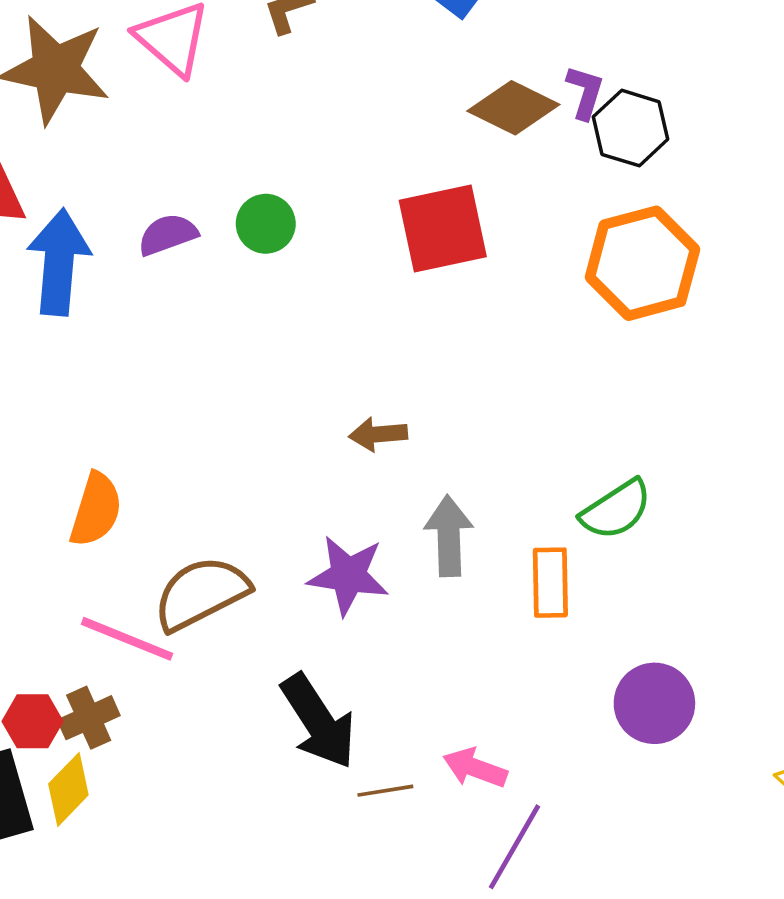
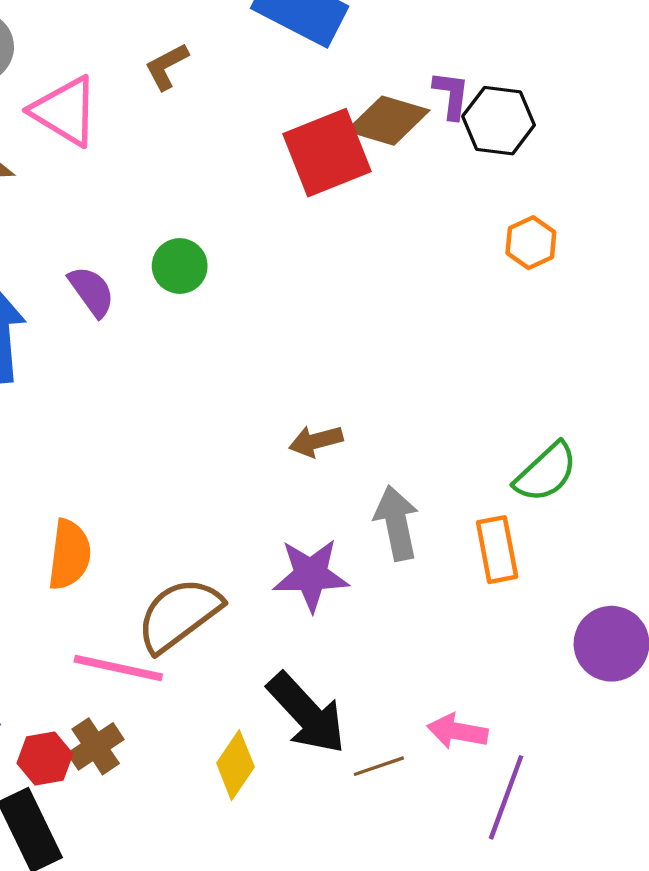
red square: (443, 229) -> (327, 153), moved
purple semicircle: (168, 235) -> (92, 291), turned 84
orange hexagon: (642, 263) -> (531, 243), size x0.5
yellow diamond: (68, 789) -> (235, 765), moved

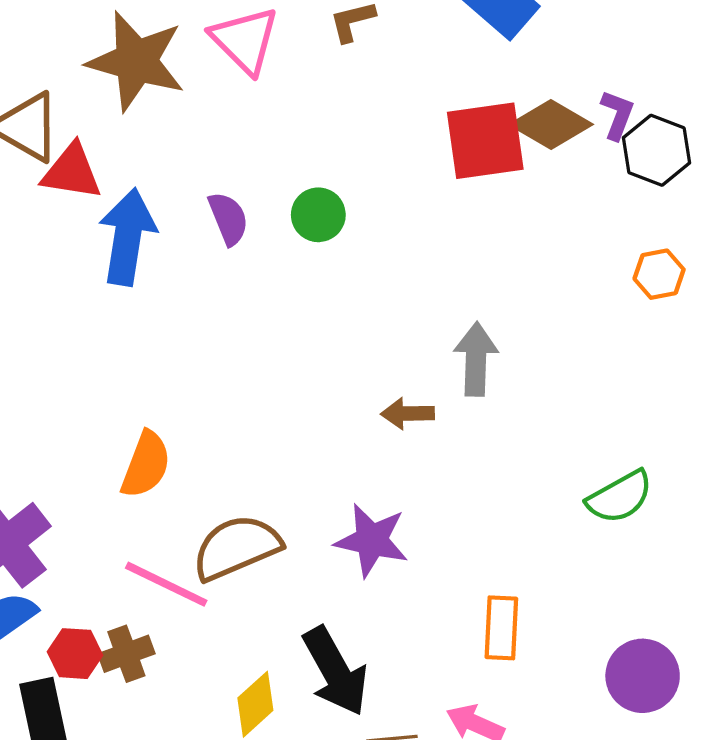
gray arrow: (397, 523) -> (476, 359), moved
orange rectangle: (497, 550) -> (501, 628), moved

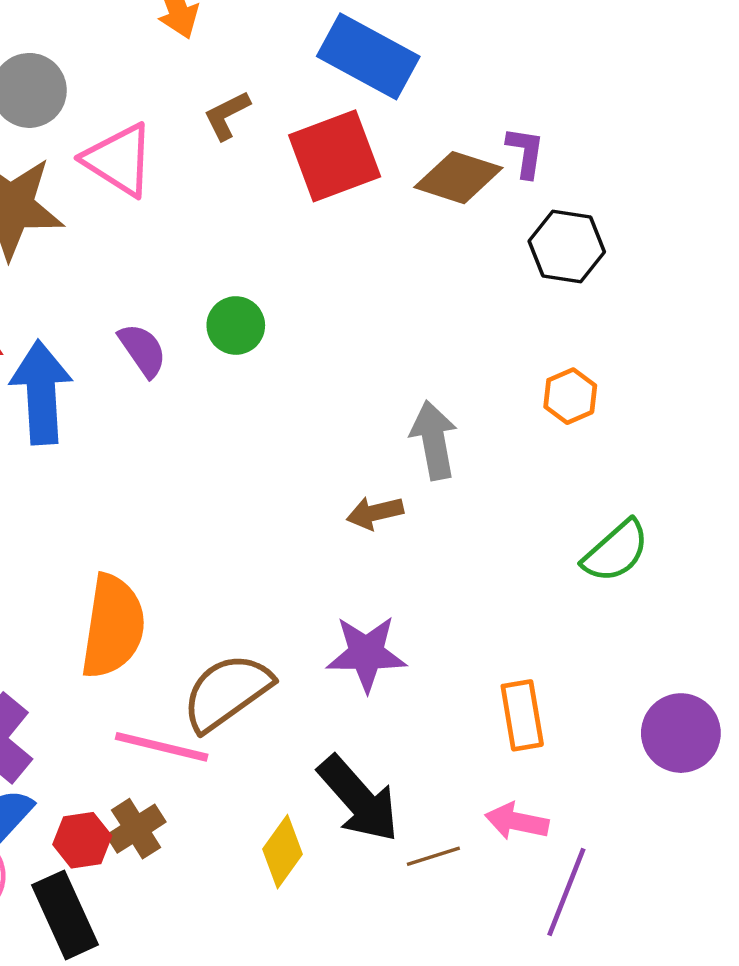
red square: (485, 141) -> (335, 156), moved
black hexagon: (657, 150) -> (567, 247), moved
orange hexagon: (659, 274) -> (570, 396), moved
orange semicircle: (146, 465) -> (113, 626), size x1.4

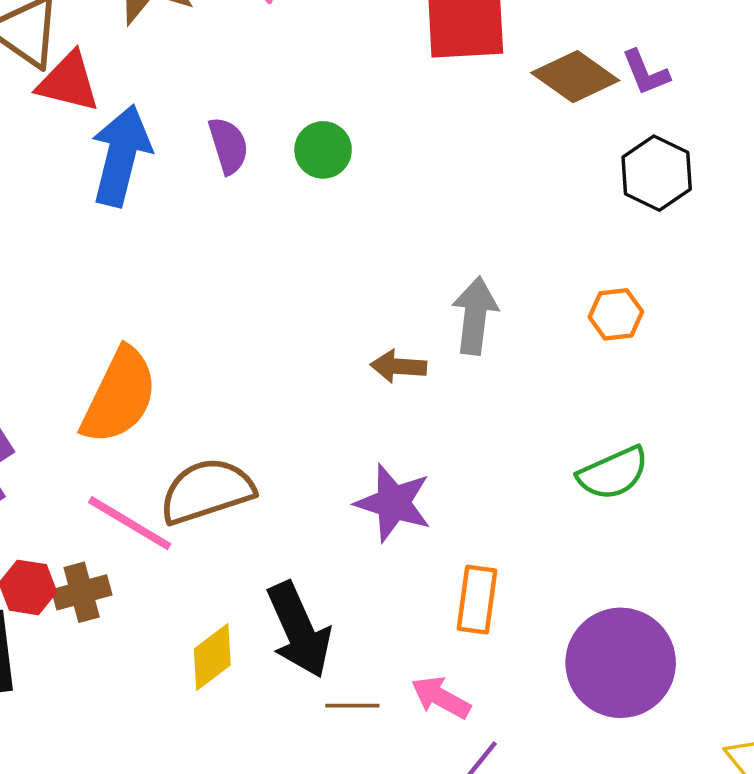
purple L-shape: (526, 152) -> (646, 73), turned 132
purple star: (366, 654) -> (393, 503), moved
purple circle: (681, 733) -> (621, 663), size x1.4

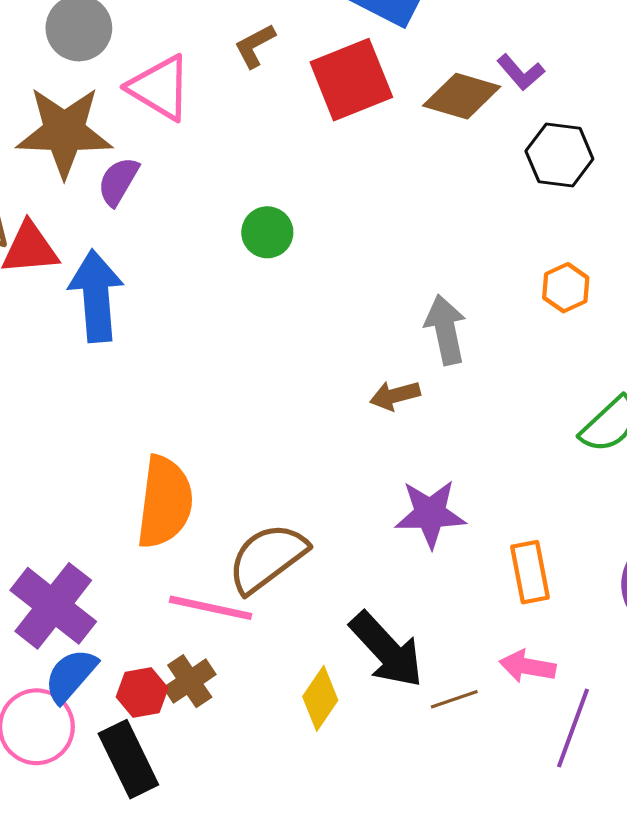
purple semicircle: (228, 146) -> (118, 181), moved, turned -114

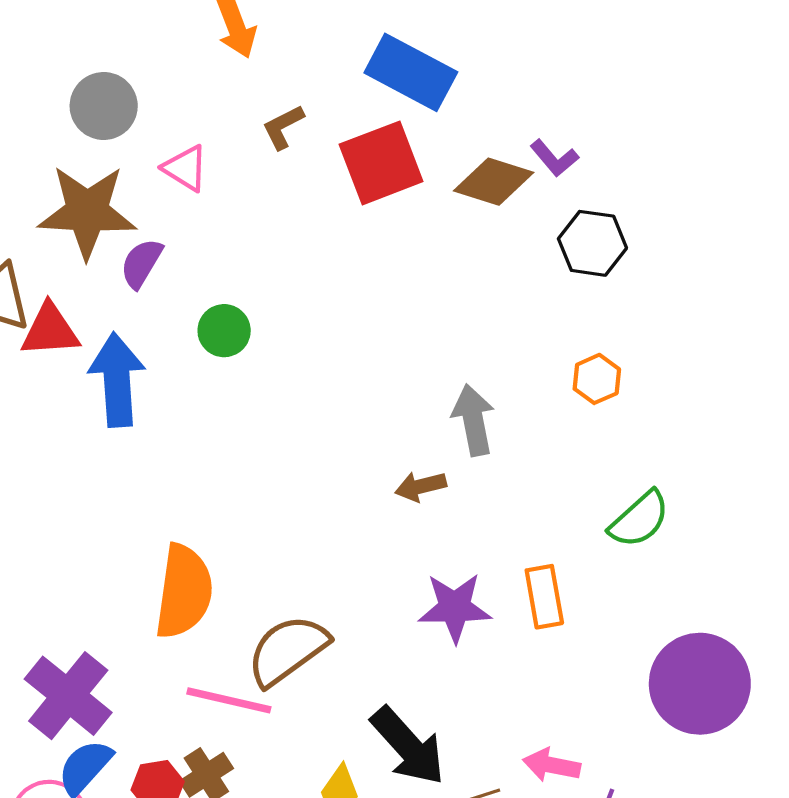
pink triangle: (160, 88) -> (185, 168), size x0.7
green circle: (267, 232) -> (224, 331), moved
orange rectangle: (530, 572) -> (544, 597), moved

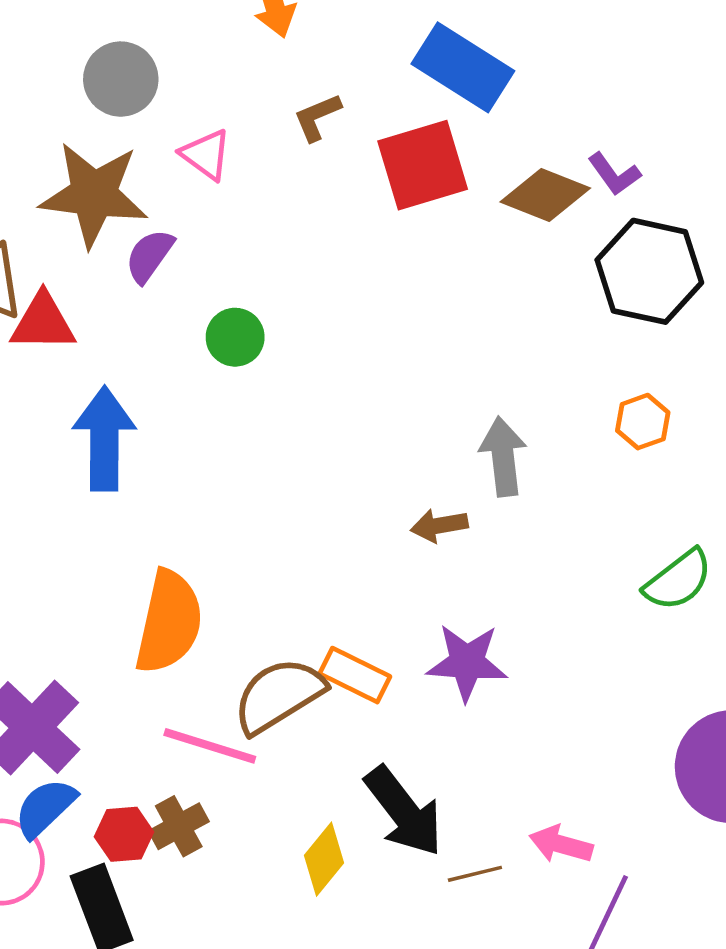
black hexagon: (592, 243) -> (649, 271), size x1.4
blue arrow: (117, 380) -> (104, 439), moved
orange rectangle: (544, 597) -> (355, 675), moved, turned -58

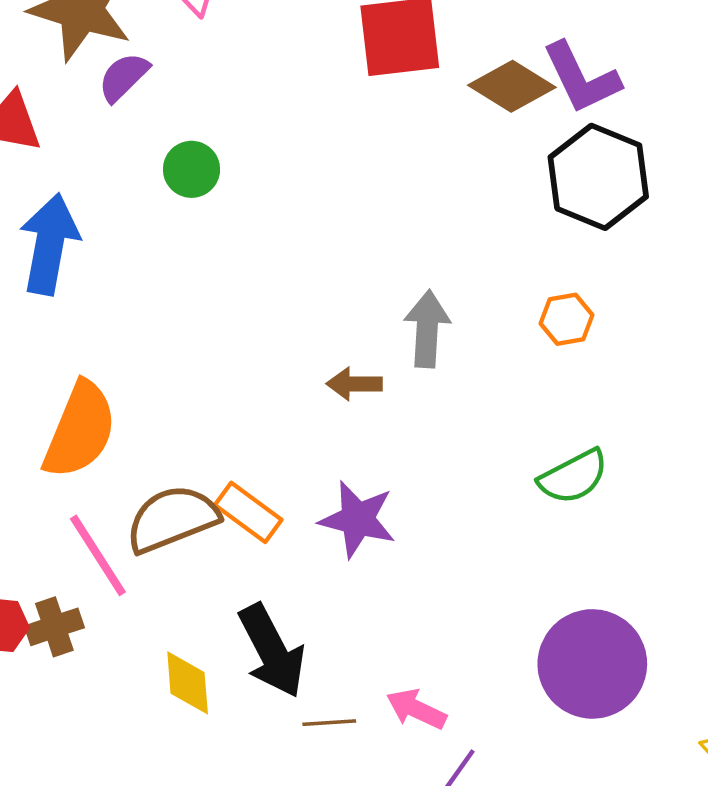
purple L-shape: (614, 174) -> (581, 78), size x1.6
pink line: (210, 746) -> (98, 555), turned 30
yellow diamond: (324, 859) -> (188, 683), turned -54

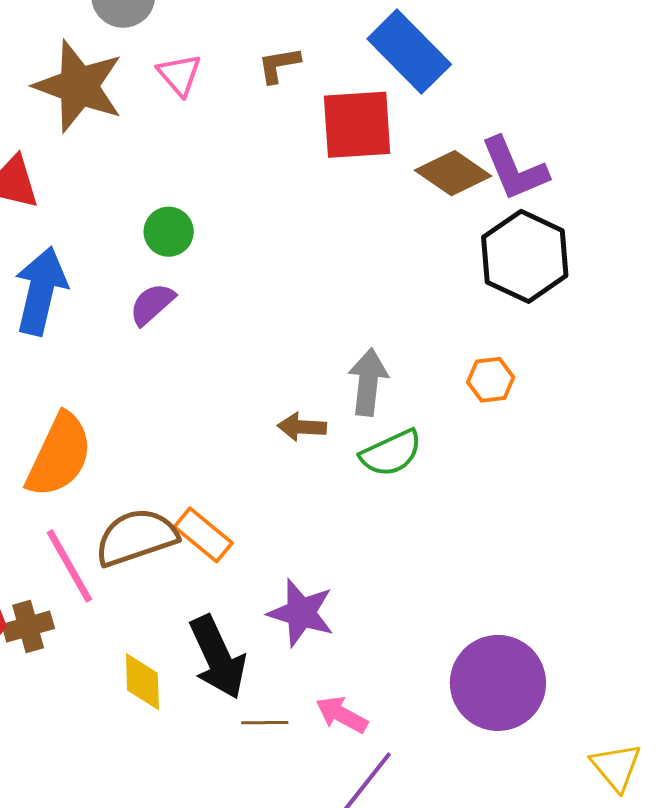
purple semicircle: (124, 77) -> (152, 304), moved
green semicircle: (573, 477) -> (391, 453), moved
purple star: (358, 519) -> (301, 613), moved

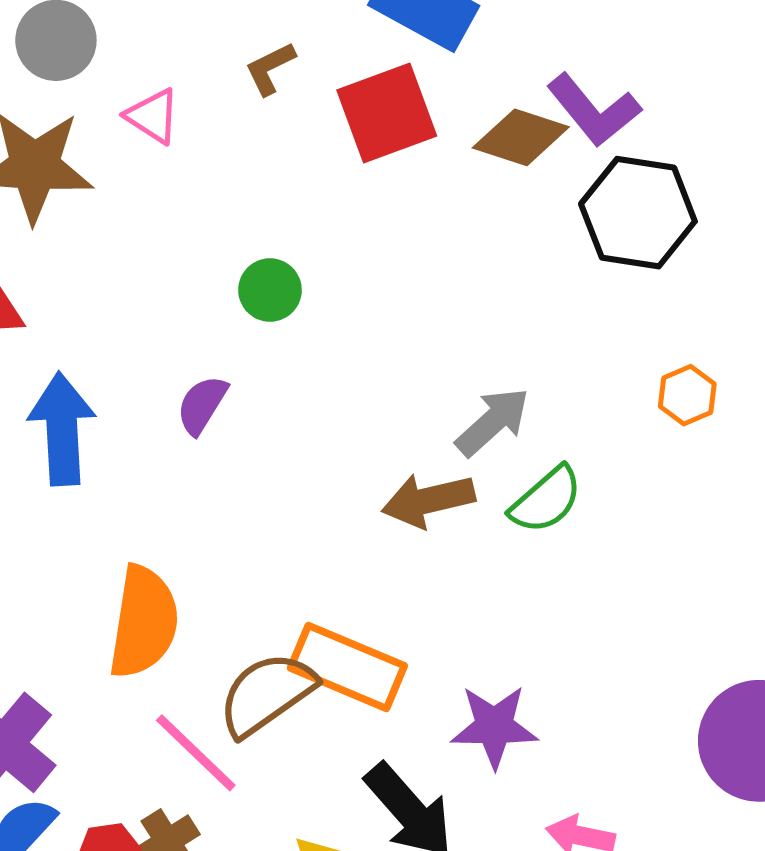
green circle: (169, 232) -> (270, 290), moved
orange hexagon: (491, 380) -> (687, 395), moved
gray arrow: (368, 382) -> (493, 422), turned 58
brown arrow: (302, 427) -> (428, 500), size x1.5
orange rectangle: (203, 535) -> (347, 667), size x1.5

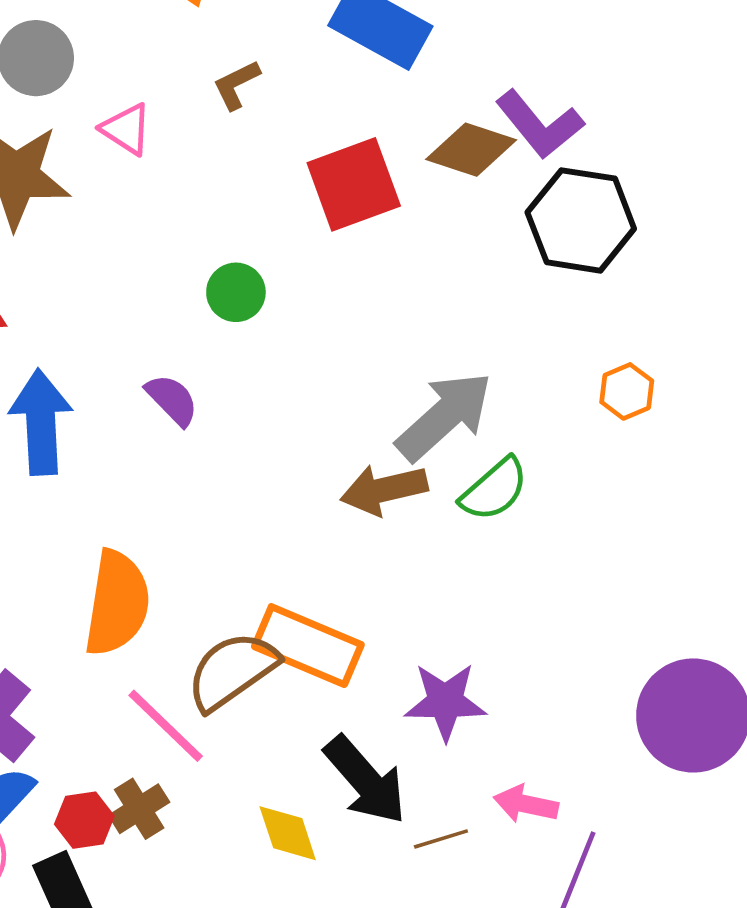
red square: (387, 113) -> (354, 184), moved
purple semicircle: (202, 405) -> (172, 400), turned 104
gray arrow: (493, 422) -> (444, 416), size x1.4

